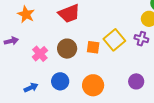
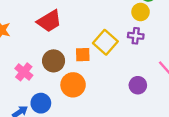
blue circle: (60, 81) -> (41, 103), moved
orange circle: (93, 85) -> (73, 85), moved

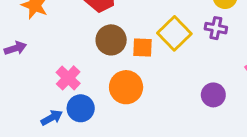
brown circle: (54, 61) -> (111, 40), moved
pink cross: (24, 72) -> (68, 78), moved

